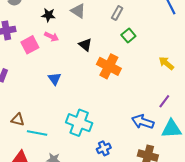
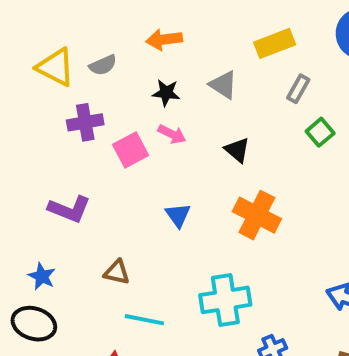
orange cross: (109, 66) -> (257, 215), moved
brown triangle: (18, 120) -> (117, 272), moved
cyan cross: (79, 123) -> (225, 300), turned -30

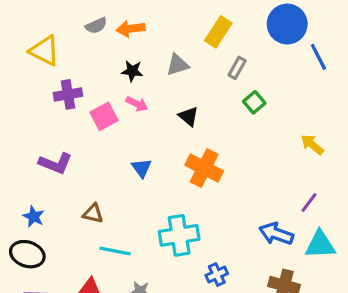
yellow rectangle: (275, 43) -> (218, 32), turned -36
gray semicircle: (103, 65) -> (96, 26), moved
gray triangle: (223, 85) -> (178, 65), turned -50

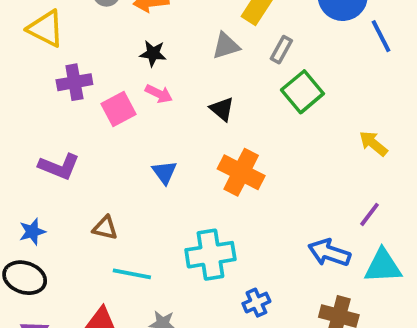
gray triangle: (178, 65) -> (226, 46), moved
green square: (254, 102) -> (302, 92), size x1.5
blue star: (34, 217) -> (32, 232), turned 30

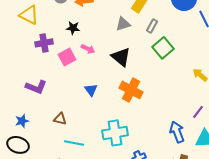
black star: (153, 53) -> (73, 28), moved
black triangle: (222, 109) -> (121, 57), size x1.5
blue arrow: (329, 253) -> (177, 132), turned 50

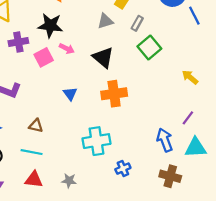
black star: (73, 28) -> (50, 25), size x1.6
orange cross: (131, 90) -> (114, 94), turned -35
cyan line: (74, 143) -> (32, 152), moved

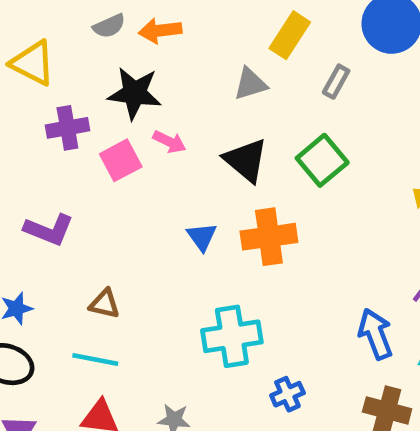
gray rectangle: (137, 23) -> (336, 82), moved
green square: (149, 48) -> (322, 160), moved
blue triangle: (70, 94) -> (202, 237), moved

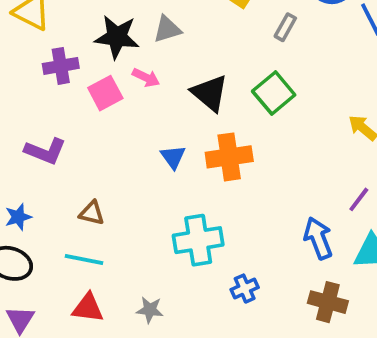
gray triangle: (250, 84) -> (167, 29), moved

